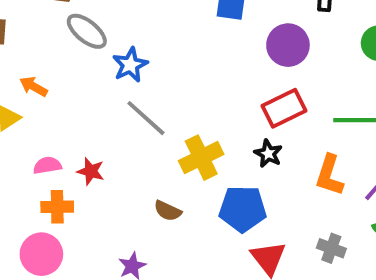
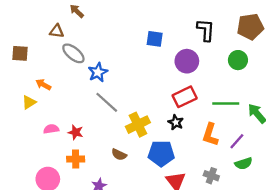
orange cross: (57, 207) -> (76, 159), moved

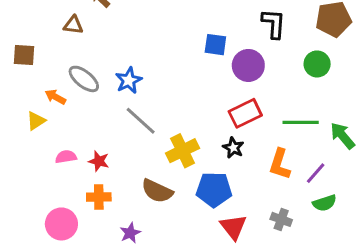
blue square: (155, 39) -> (215, 45), moved
gray ellipse: (73, 53) -> (84, 79), moved
brown semicircle: (119, 155) -> (157, 191), size x1.5

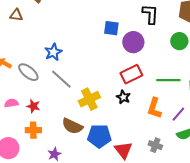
gray ellipse: (84, 79) -> (28, 72), moved
blue pentagon: (214, 190) -> (99, 136), moved

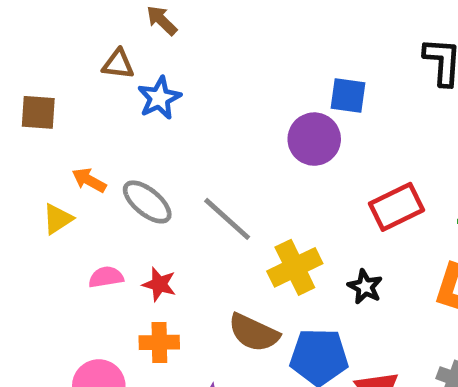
purple circle: (133, 42) -> (314, 139), moved
blue star: (53, 52) -> (159, 98), moved
black star: (123, 97) -> (365, 287), moved

